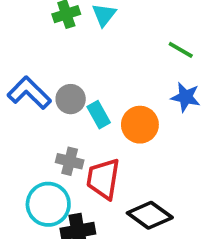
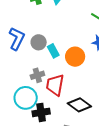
blue L-shape: (29, 93) -> (17, 39), turned 70
gray cross: (70, 161) -> (37, 75), turned -32

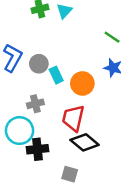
red trapezoid: (55, 85) -> (73, 118), moved

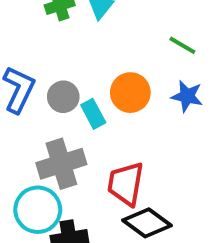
orange circle: (82, 83) -> (130, 93), moved
gray cross: (35, 104) -> (61, 164), size x1.6

